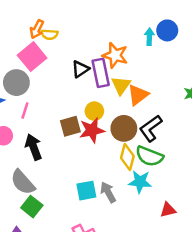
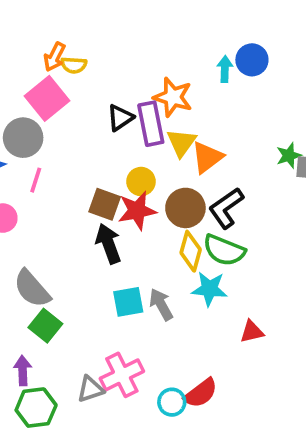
brown square: (70, 126) -> (105, 204), turned 35
black arrow: (34, 147) -> (108, 244), moved

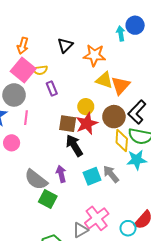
yellow semicircle: (74, 65) -> (40, 70), moved
black triangle: (120, 118) -> (65, 45), moved
purple rectangle: (151, 124) -> (52, 88), moved, size x0.6
yellow triangle: (181, 143) -> (104, 80), turned -36
purple arrow: (23, 371) -> (61, 174), moved

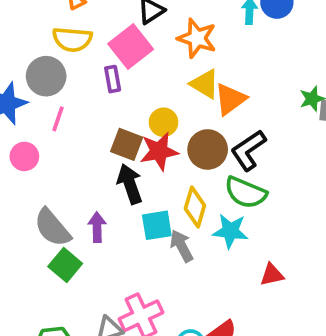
pink square: (23, 70) -> (131, 47), moved
yellow semicircle: (40, 70) -> (72, 39), moved, size x1.5
yellow diamond: (122, 141) -> (195, 207), moved
cyan square: (92, 176) -> (157, 225), moved

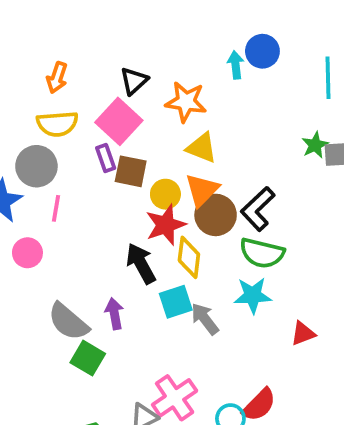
orange triangle: (230, 99) -> (202, 190), moved
brown square: (127, 144) -> (131, 171), moved
yellow diamond: (195, 207) -> (189, 257), moved

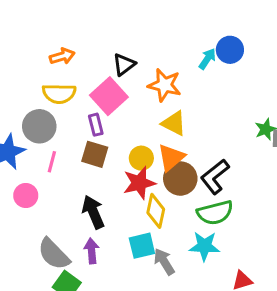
cyan arrow: (236, 65) -> (207, 59), turned 35
orange arrow: (57, 78) -> (62, 56), turned -130
brown square: (131, 171) -> (95, 154), moved
green semicircle: (262, 253) -> (215, 213), turned -33
black arrow: (141, 263) -> (93, 212), moved

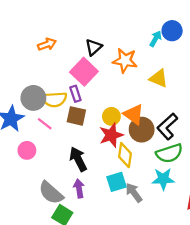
yellow semicircle: (59, 94) -> (54, 99), moved
yellow triangle: (174, 123) -> (159, 78), moved
orange triangle: (171, 157) -> (134, 114), turned -40
pink line: (52, 162) -> (45, 124), turned -63

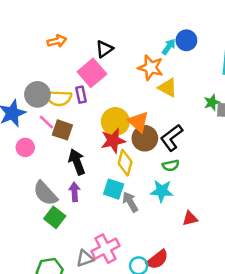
orange star: (125, 60) -> (151, 68), moved
brown square: (76, 116) -> (62, 130), moved
yellow circle: (111, 116) -> (115, 122), size x1.5
green semicircle: (169, 153) -> (171, 165), size x0.6
cyan square: (116, 182) -> (114, 189), turned 30

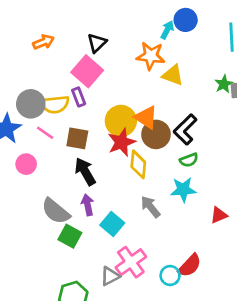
brown square: (62, 130) -> (77, 138), moved
cyan square: (114, 189) -> (112, 224), moved, turned 30

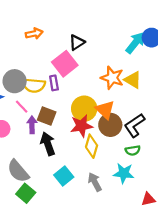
cyan arrow: (167, 30) -> (135, 43), size x1.5
orange star: (151, 56) -> (112, 78), moved
purple arrow: (88, 205) -> (32, 125), moved
cyan square: (112, 224) -> (64, 176), moved

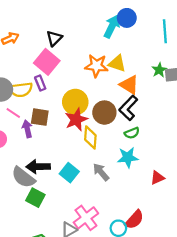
orange triangle: (105, 110) -> (129, 85), moved
black arrow: (48, 144) -> (38, 167), moved, turned -60

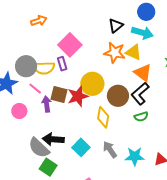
cyan arrow: (112, 26) -> (142, 33), moved, turned 75
black triangle: (54, 38) -> (116, 26), moved
red star: (76, 120) -> (78, 96), moved
cyan star: (128, 157) -> (135, 156), moved

